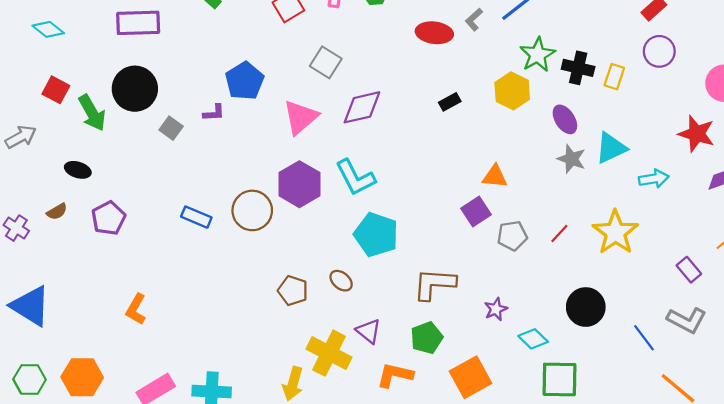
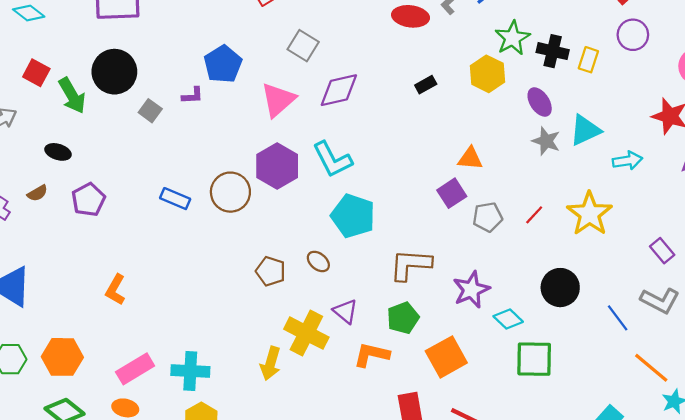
purple star: (496, 309) -> (471, 290), size x1.6

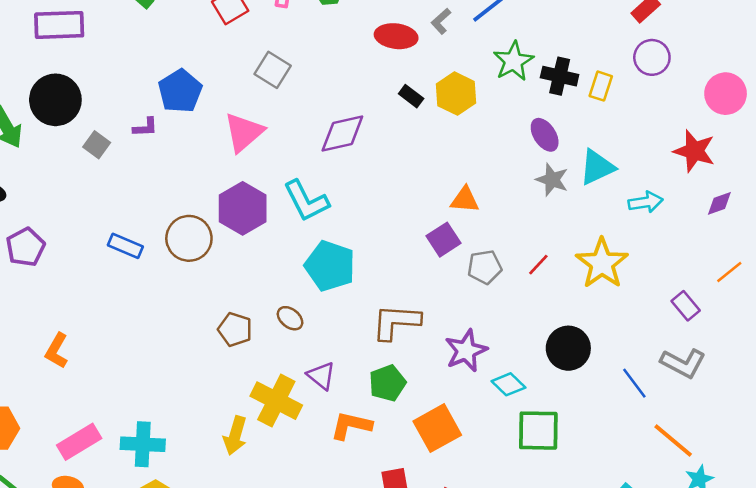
yellow hexagon: (488, 74) -> (456, 94), moved
black rectangle: (426, 85) -> (411, 96), moved, turned 66
purple diamond: (339, 90) -> (342, 134), moved

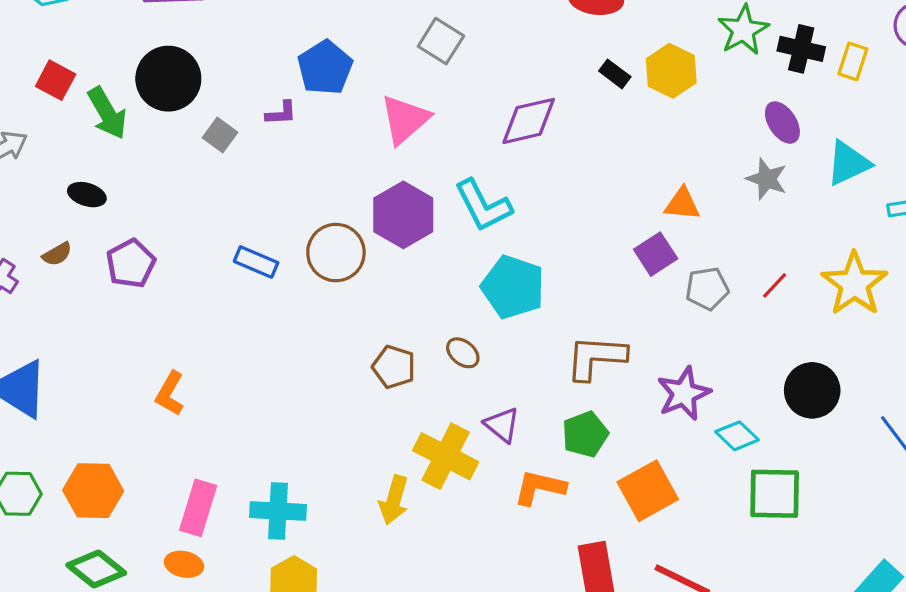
gray star: (552, 180) -> (767, 179), moved
pink rectangle: (79, 442) -> (198, 508), turned -42

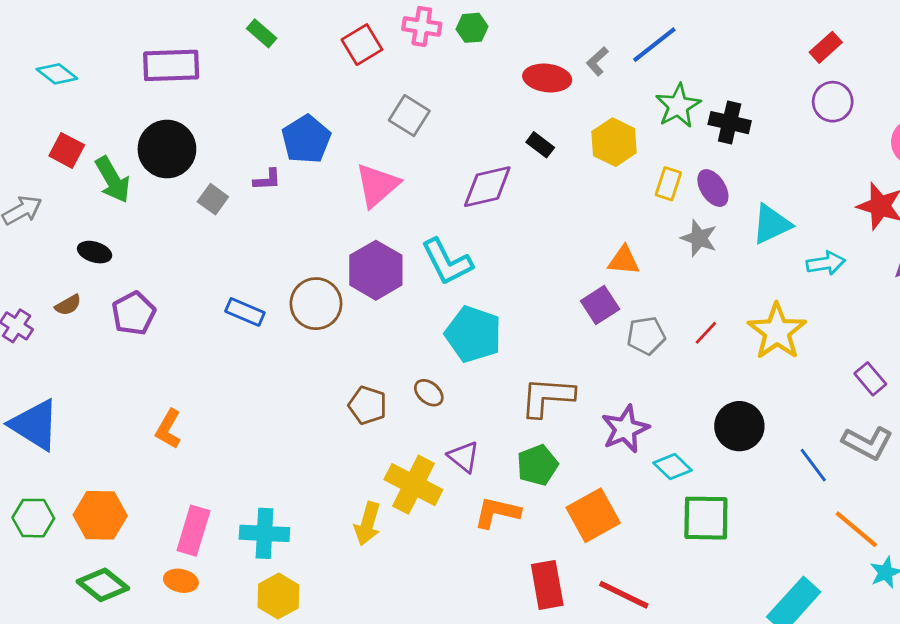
yellow rectangle: (853, 61) -> (668, 184), moved
black rectangle: (615, 74) -> (540, 145), moved

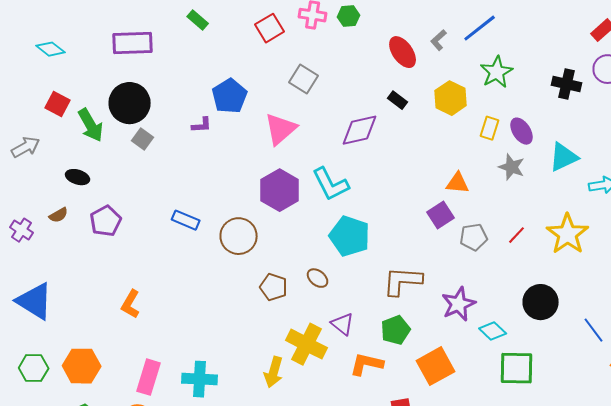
red ellipse: (547, 78) -> (403, 52), turned 48
black cross: (730, 123) -> (567, 84), moved
gray square: (213, 199) -> (143, 139), moved
brown circle: (316, 304) -> (239, 236), moved

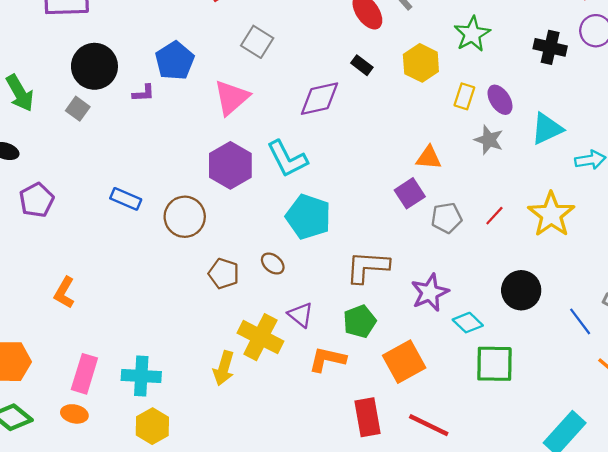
black circle: (130, 103) -> (94, 66), moved

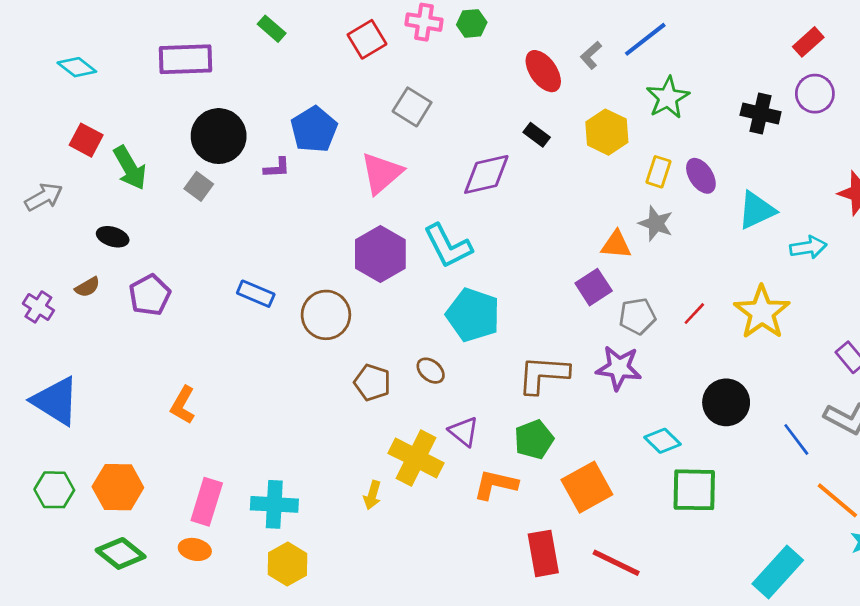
gray star: (489, 140) -> (656, 223), moved
purple star: (430, 292) -> (619, 368), moved, turned 30
yellow arrow: (224, 368) -> (372, 495), size x0.7

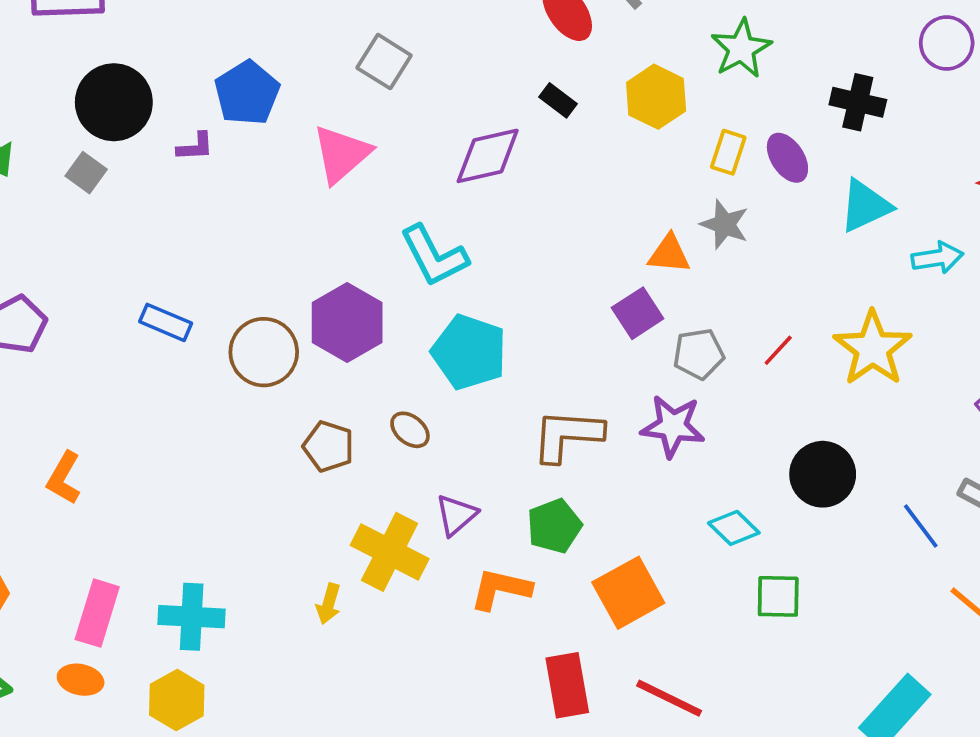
black cross: (761, 114) -> (858, 102), moved
purple hexagon: (380, 254) -> (347, 322), moved
purple triangle: (464, 432) -> (456, 515), turned 40
green square: (694, 490) -> (778, 596), size x0.7
yellow hexagon: (288, 564) -> (177, 700), moved

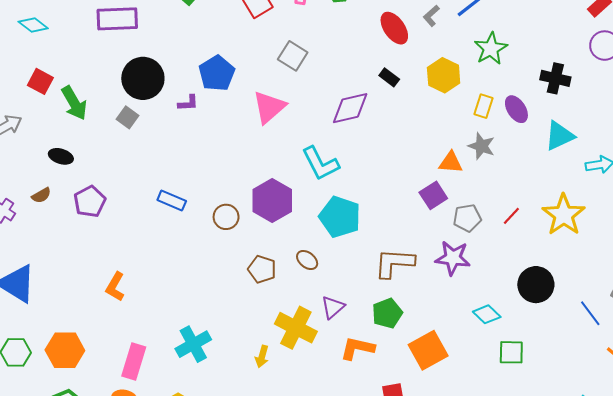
brown circle: (264, 352) -> (226, 217), size x0.7
cyan cross: (192, 617) -> (193, 344), moved, turned -32

